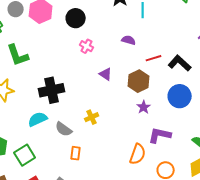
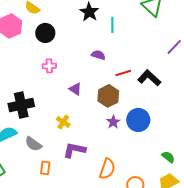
pink cross: (87, 46) -> (49, 66), moved, turned -32
blue circle: (180, 96) -> (138, 120), moved
yellow cross: (92, 117) -> (63, 122), moved, turned -32
purple L-shape: (160, 135) -> (74, 150), moved

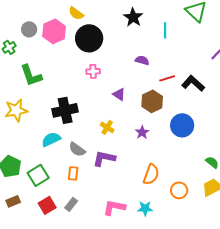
cyan line: (112, 25) -> (165, 30), moved
black circle: (45, 33) -> (89, 38), size x1.4
purple star: (113, 122) -> (142, 132), moved
purple L-shape: (74, 150) -> (104, 158), moved
orange rectangle: (45, 168) -> (73, 173), moved

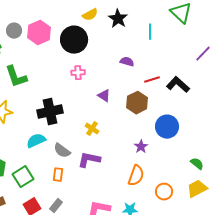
yellow semicircle: (76, 13) -> (90, 15), moved, turned -63
purple star: (142, 132) -> (141, 147), moved

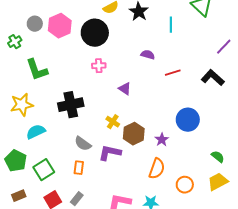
black L-shape: (178, 85) -> (213, 78), moved
brown hexagon: (137, 103) -> (134, 134), moved
cyan semicircle: (36, 141) -> (36, 132), moved

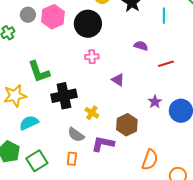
green L-shape: (37, 70) -> (39, 72), moved
yellow cross: (113, 122) -> (92, 113), moved
purple star: (162, 140) -> (155, 102), moved

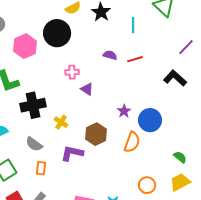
pink hexagon: (53, 17) -> (25, 46), moved
pink cross: (92, 57) -> (72, 72), moved
red line: (166, 64) -> (135, 59), moved
gray semicircle: (76, 135) -> (34, 144), moved
orange semicircle: (150, 160) -> (132, 142), moved

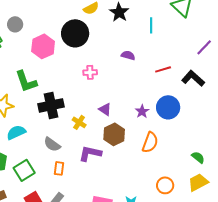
red line: (135, 59) -> (163, 69), moved
purple triangle: (87, 89) -> (105, 109), moved
blue circle: (150, 120) -> (168, 107), moved

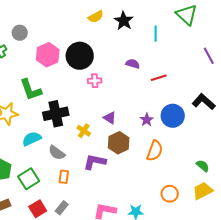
black circle: (75, 33) -> (80, 56), moved
purple line: (204, 47) -> (209, 56), turned -72
red line: (163, 69) -> (159, 78), moved
black L-shape: (193, 78) -> (204, 102), moved
cyan semicircle: (16, 132) -> (32, 139), moved

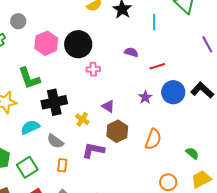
blue circle: (173, 116) -> (173, 92), moved
purple star: (147, 120) -> (145, 97), moved
green semicircle: (203, 166) -> (192, 153), moved

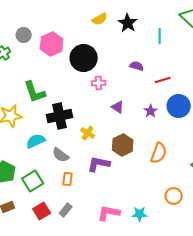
pink hexagon: (46, 43) -> (52, 44), moved
purple triangle: (108, 106) -> (118, 107), moved

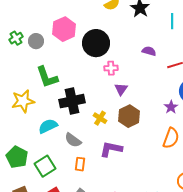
gray circle: (24, 35) -> (36, 41), moved
purple triangle: (118, 107) -> (121, 89), moved, turned 32
purple star: (151, 111) -> (171, 107), moved
brown hexagon: (123, 145) -> (129, 116), moved

